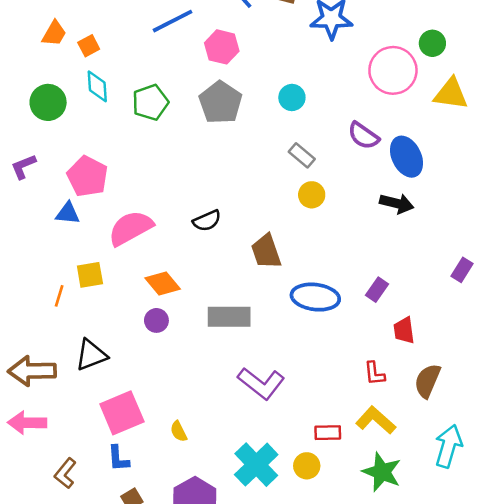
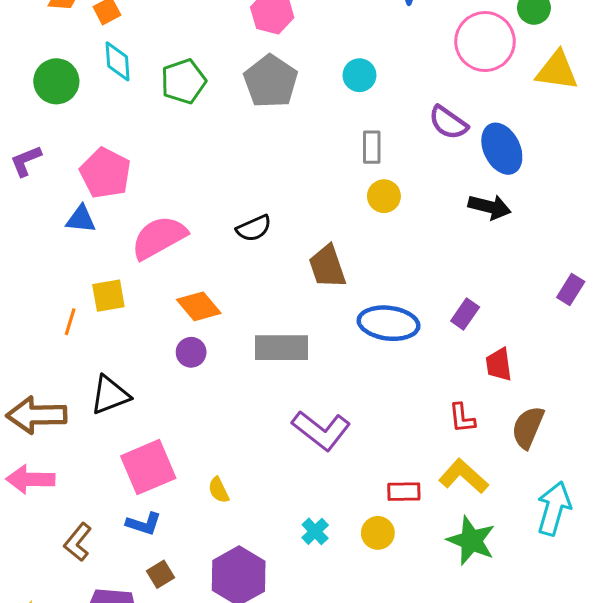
gray rectangle: (302, 155) -> (372, 147), turned 50
blue L-shape: (118, 458) -> (144, 524), turned -68
cyan cross: (256, 465) -> (315, 531), size x0.5

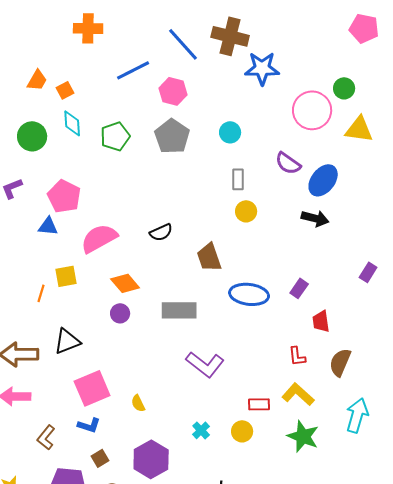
blue ellipse: (502, 149) -> (323, 180), turned 64

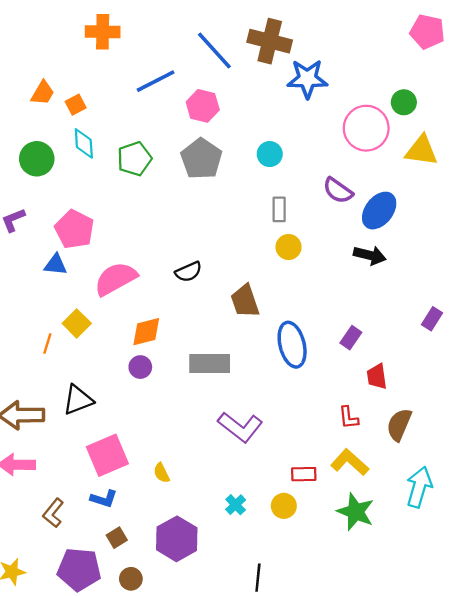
yellow square: (66, 276) -> (77, 323), turned -35
orange diamond: (125, 283) -> (146, 332), turned -64
blue ellipse: (249, 294) -> (292, 345), turned 69

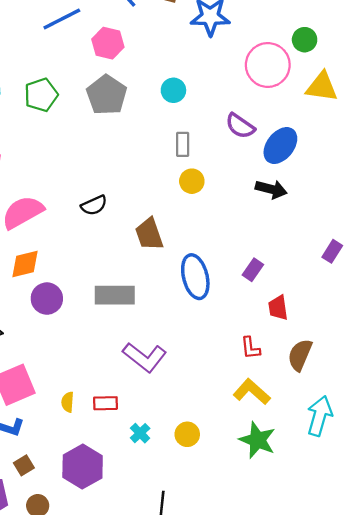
orange diamond: (146, 332) -> (25, 264), moved
purple circle: (140, 367) -> (47, 299), size x1.4
yellow semicircle: (161, 473) -> (68, 402), turned 30
red rectangle: (304, 474) -> (106, 403), moved

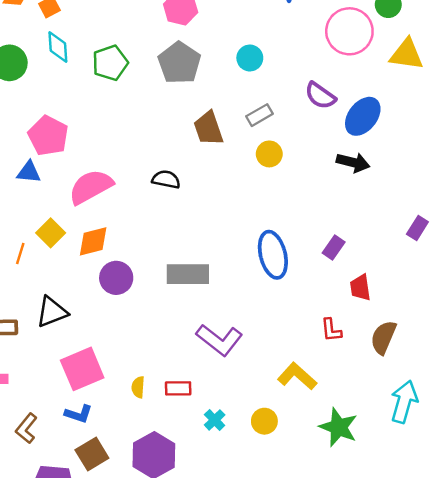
gray rectangle: (183, 144) -> (260, 115), turned 60
black semicircle: (94, 205) -> (166, 179), turned -145
brown trapezoid: (149, 234) -> (209, 128), moved
yellow L-shape: (252, 392) -> (297, 376), moved
brown square: (24, 465) -> (92, 454), size x1.5

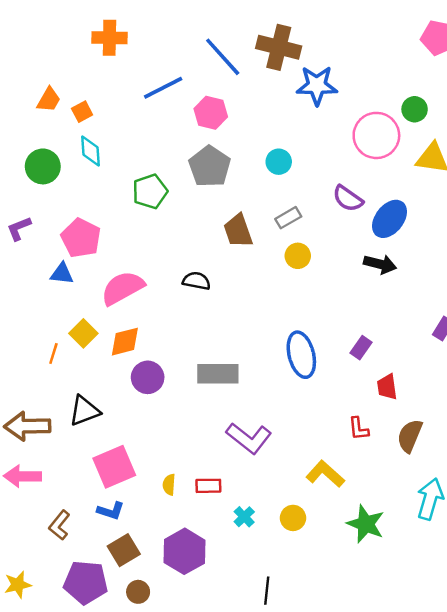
green pentagon: (110, 63) -> (150, 191), moved

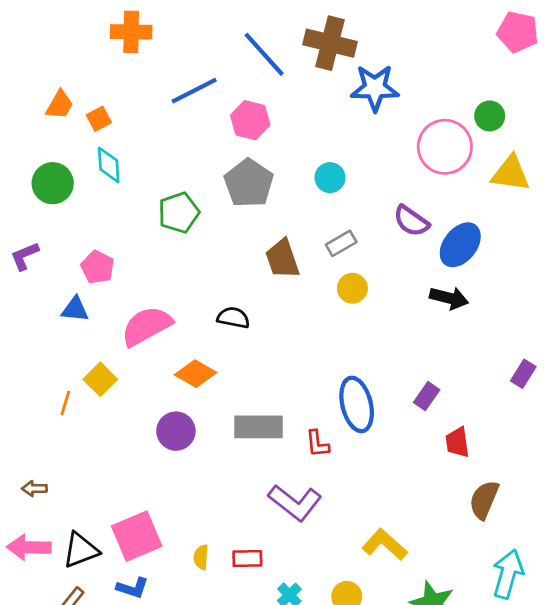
pink pentagon: (81, 238) -> (97, 267), size x0.7
orange diamond: (125, 342) -> (196, 374), moved, turned 44
black triangle: (84, 411) -> (81, 550), moved
brown arrow: (27, 426) -> (34, 489), size x0.5
red L-shape: (359, 429) -> (317, 444), moved

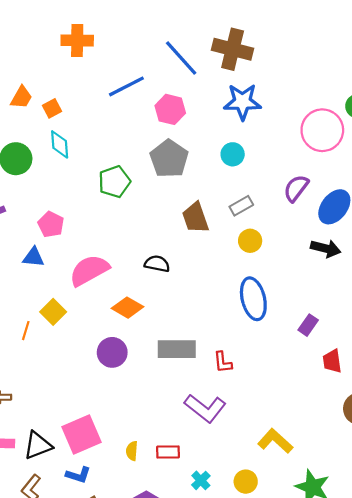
blue star: (375, 88) -> (242, 102), moved
purple semicircle: (411, 221) -> (296, 188), turned 92
blue ellipse: (357, 404) -> (253, 299), moved

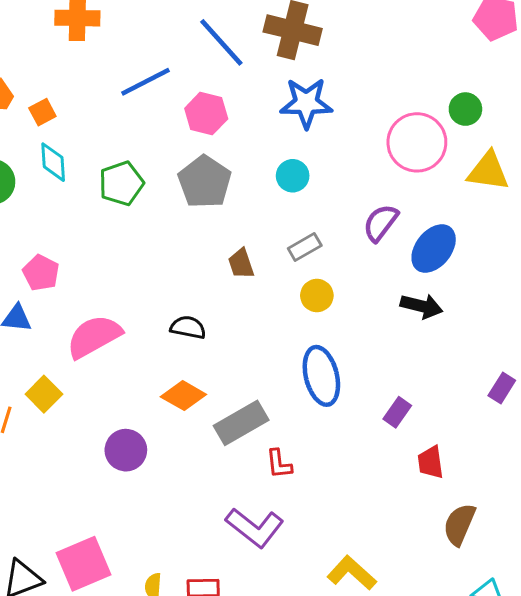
green pentagon: (114, 182) -> (121, 183), moved
brown trapezoid: (195, 218) -> (241, 264), size x0.7
orange diamond: (128, 308) -> (183, 396), moved
gray rectangle: (177, 349) -> (241, 423), moved, turned -30

